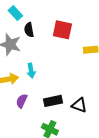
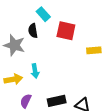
cyan rectangle: (15, 13) -> (43, 14), moved

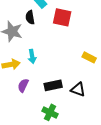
yellow rectangle: (94, 50) -> (89, 57), moved, turned 32

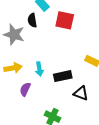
cyan arrow: (32, 56) -> (39, 69), moved
black rectangle: (53, 85) -> (63, 76), moved

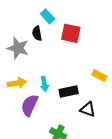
purple semicircle: (25, 89) -> (30, 105), size x1.5

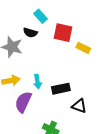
black semicircle: (37, 33) -> (30, 33), turned -64
yellow rectangle: (99, 76) -> (83, 48), moved

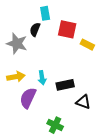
cyan rectangle: (41, 16) -> (45, 13), turned 32
black semicircle: (30, 33) -> (35, 29), turned 96

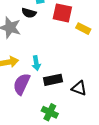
black semicircle: (35, 29) -> (29, 13), turned -96
black rectangle: (65, 85) -> (53, 80), moved

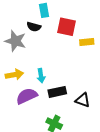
yellow rectangle: (83, 29) -> (87, 42), turned -32
purple semicircle: (22, 84) -> (27, 96), turned 40

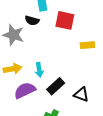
yellow rectangle: (87, 42) -> (87, 45), moved
black rectangle: (57, 92) -> (56, 86), turned -30

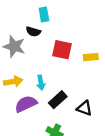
red square: (65, 20) -> (62, 50), moved

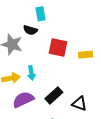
cyan arrow: (41, 83) -> (31, 73), moved

